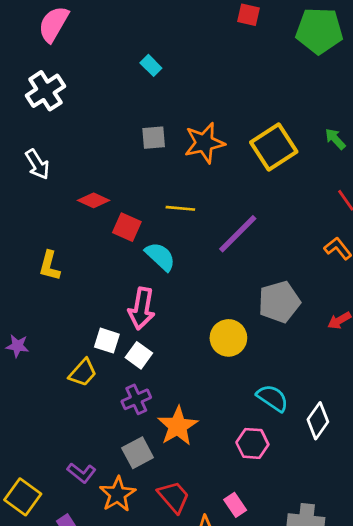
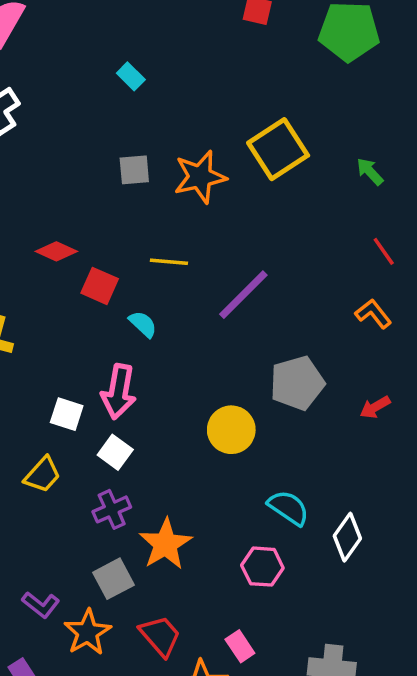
yellow square: (274, 147) -> (278, 149), moved
cyan semicircle: (160, 256) -> (143, 324), size x0.7
white square: (107, 341) -> (67, 414), moved

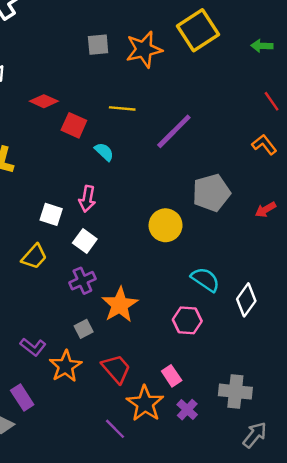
green arrow: (370, 172) -> (262, 46), turned -45
pink arrow: (119, 392) -> (87, 199), size x0.7
gray square: (113, 579) -> (84, 329), size x0.7

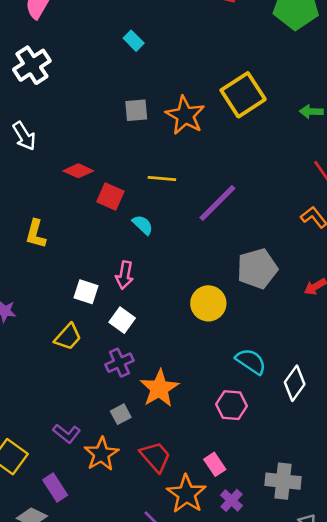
orange star: (144, 49) -> (185, 115), turned -30

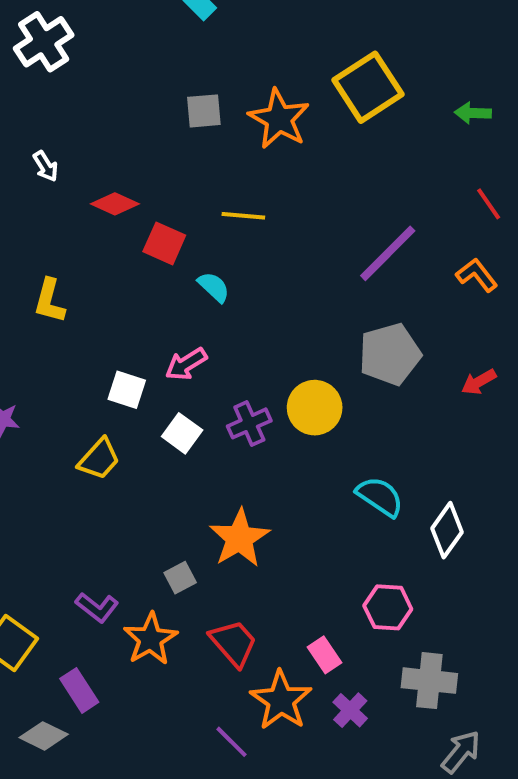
white arrow: (24, 136) -> (46, 166), moved, size x0.7
purple line: (217, 203) -> (388, 253), moved
pink arrow: (125, 275) -> (186, 364), turned 48
purple cross: (119, 363) -> (249, 423), moved
pink hexagon: (231, 405) -> (388, 607), moved

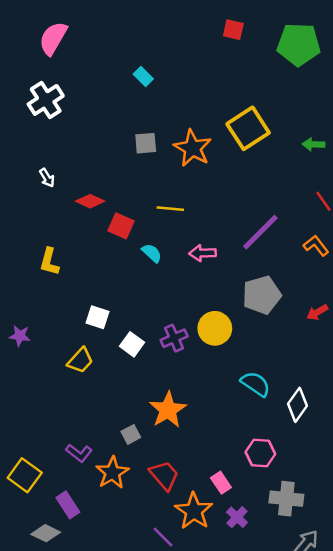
pink arrow: (186, 364) -> (202, 253), moved, turned 30

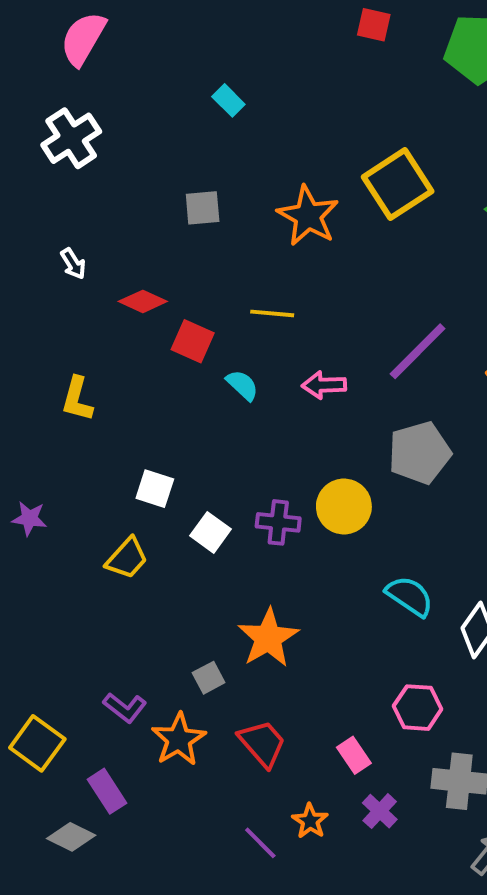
gray square: (146, 143) -> (203, 208), moved
purple cross: (174, 338) -> (278, 522), turned 30
orange star: (194, 511) -> (310, 821), moved, size x0.6

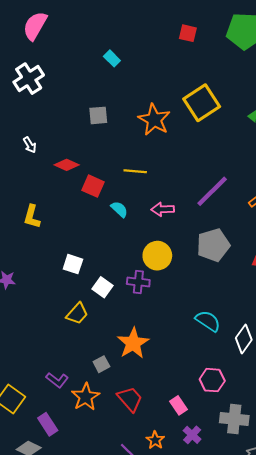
red square: (374, 25) -> (188, 33), moved
yellow circle: (344, 507) -> (157, 256), moved
yellow trapezoid: (127, 558) -> (77, 314), moved

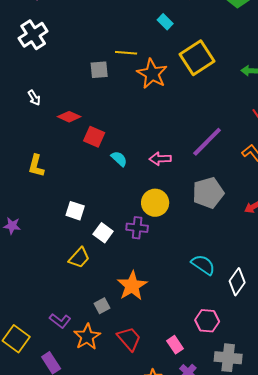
cyan rectangle: (112, 58) -> (165, 22), moved
yellow line: (135, 171) -> (126, 53), moved

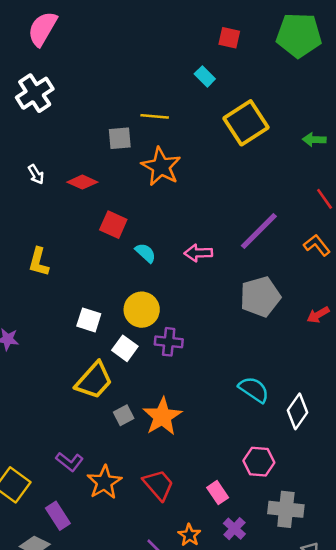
orange star: (152, 74) -> (161, 167), moved
red diamond: (69, 117) -> (82, 182), moved
yellow circle: (155, 203) -> (142, 310), moved
yellow trapezoid: (79, 258) -> (94, 380), size x1.4
gray square: (102, 306) -> (124, 415), moved

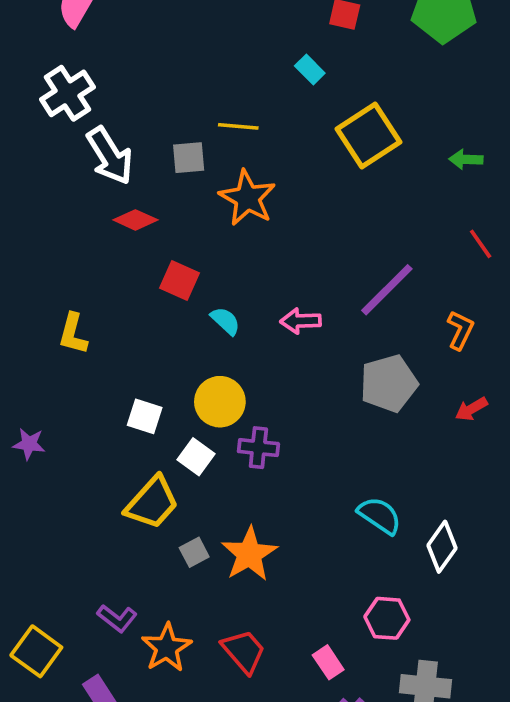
white arrow: (36, 174) -> (110, 156), moved, size x2.0
orange L-shape: (317, 245) -> (460, 330), moved, turned 64

